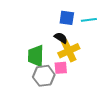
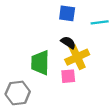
blue square: (67, 18) -> (67, 13), moved
gray hexagon: (44, 76) -> (18, 93), moved

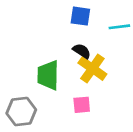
yellow cross: (77, 57) -> (92, 68), turned -30
pink square: (68, 76) -> (82, 105), moved

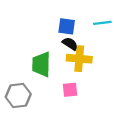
blue square: (80, 16) -> (67, 26), moved
yellow cross: (92, 68) -> (79, 59), turned -30

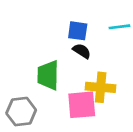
yellow cross: (79, 59) -> (101, 87), moved
pink square: (70, 90) -> (82, 105), size x1.6

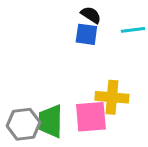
black semicircle: (82, 51) -> (91, 15), moved
green trapezoid: (48, 75) -> (51, 121), moved

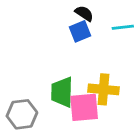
blue square: (86, 34) -> (80, 31), turned -30
green trapezoid: (51, 121) -> (62, 92), moved

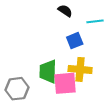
blue square: (80, 31) -> (75, 41), moved

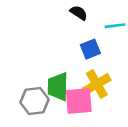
yellow cross: (80, 69) -> (97, 84), turned -35
gray hexagon: (17, 89) -> (35, 101), moved

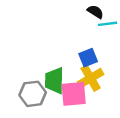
black semicircle: (79, 13) -> (95, 12), moved
blue square: (90, 49) -> (88, 58), moved

